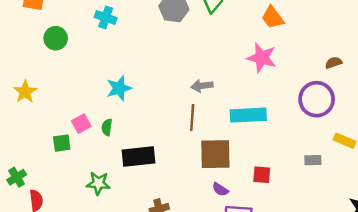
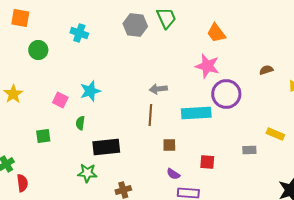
purple circle: (317, 99) -> (226, 94), moved
pink square: (81, 124) -> (60, 100), moved, turned -35
brown square: (215, 154) -> (169, 145), size x0.5
green star: (98, 183) -> (87, 173), moved

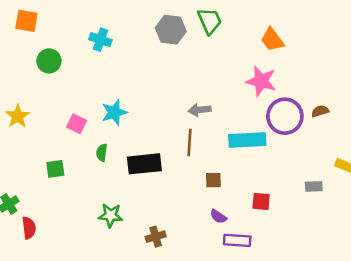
brown semicircle: (266, 70) -> (320, 111), moved
black rectangle: (106, 147) -> (144, 164), moved

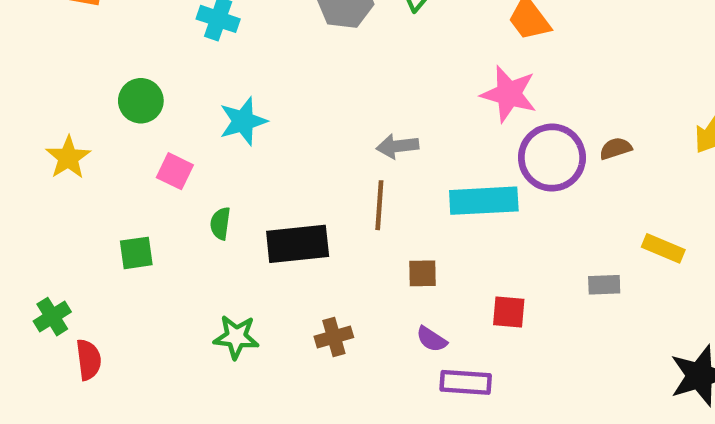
green circle: (49, 61) -> (141, 101), moved
cyan star: (114, 112) -> (243, 121), moved
brown cross: (156, 237) -> (334, 337), moved

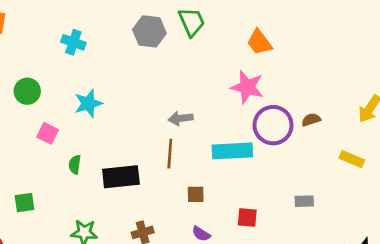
yellow rectangle: (663, 248) -> (352, 159), moved
green square: (136, 253) -> (24, 203), moved

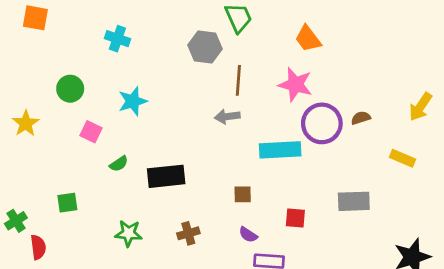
gray hexagon: (149, 31) -> (205, 47), moved
brown line: (170, 154) -> (238, 80), moved
green semicircle: (75, 165) -> (119, 164), turned -132
gray rectangle: (304, 201) -> (354, 201), size x1.6

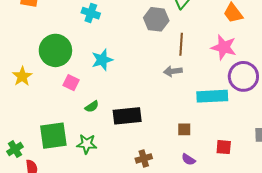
green circle: (70, 89) -> (55, 50), size x1.6
green square: (67, 203) -> (53, 136), size x1.8
green star: (129, 233) -> (87, 144), moved

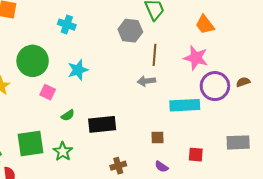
green star: (87, 144) -> (63, 152), turned 30

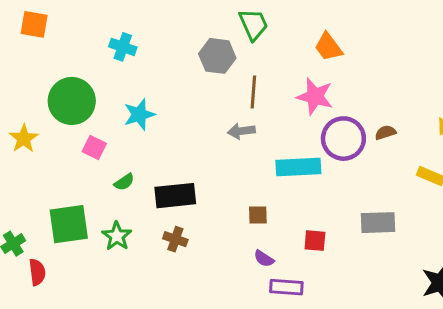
brown cross: (118, 166) -> (175, 239), moved, turned 35

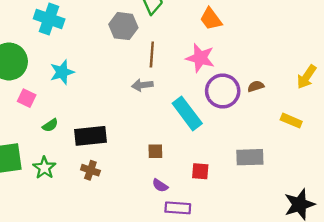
cyan cross: (123, 47) -> (49, 19), size x1.4
cyan rectangle: (298, 167) -> (187, 113), turned 56

